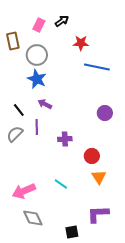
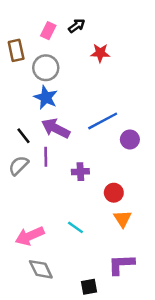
blue line: (97, 67) -> (103, 121), moved, turned -40
purple arrow: (45, 104) -> (56, 128), size x1.6

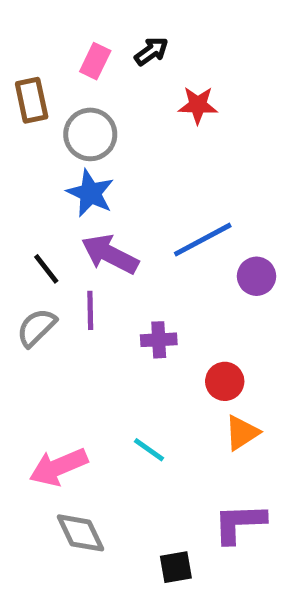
orange triangle: (122, 219) -> (242, 433), turned 30

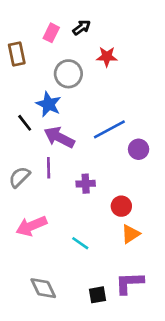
gray circle: (90, 134) -> (68, 74), moved
black line: (46, 269) -> (25, 123), moved
pink arrow: (58, 467) -> (31, 226), moved
black square: (176, 567) -> (98, 295), moved

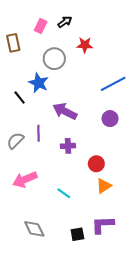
blue line: (109, 129) -> (113, 84), moved
purple arrow: (59, 137) -> (65, 111), moved

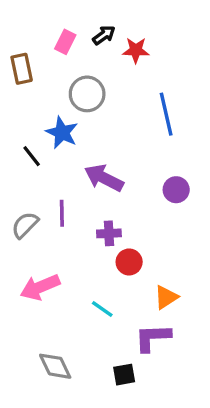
red star: (85, 45) -> (136, 50), moved
blue line: (113, 84) -> (166, 114), moved, turned -75
red circle: (96, 164) -> (129, 262), moved
purple L-shape: (103, 225) -> (153, 338), moved

